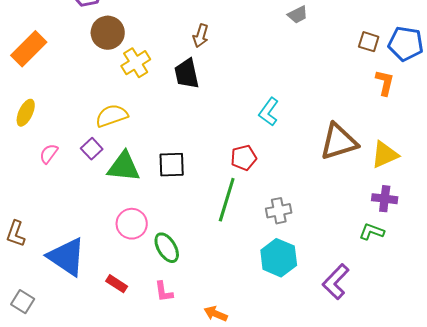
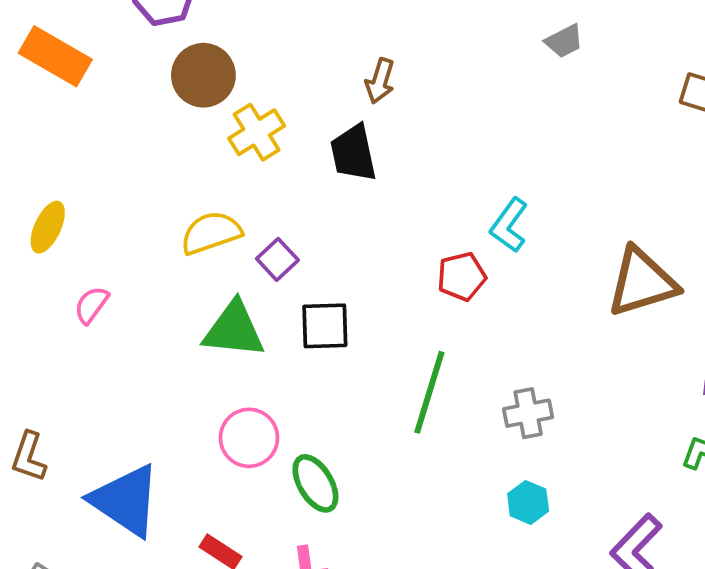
orange rectangle: (29, 49) -> (55, 56), moved, turned 75
purple square: (92, 149) -> (277, 259), moved
red pentagon: (244, 158) -> (462, 276), moved
cyan hexagon: (279, 258) -> (528, 502), size x0.6

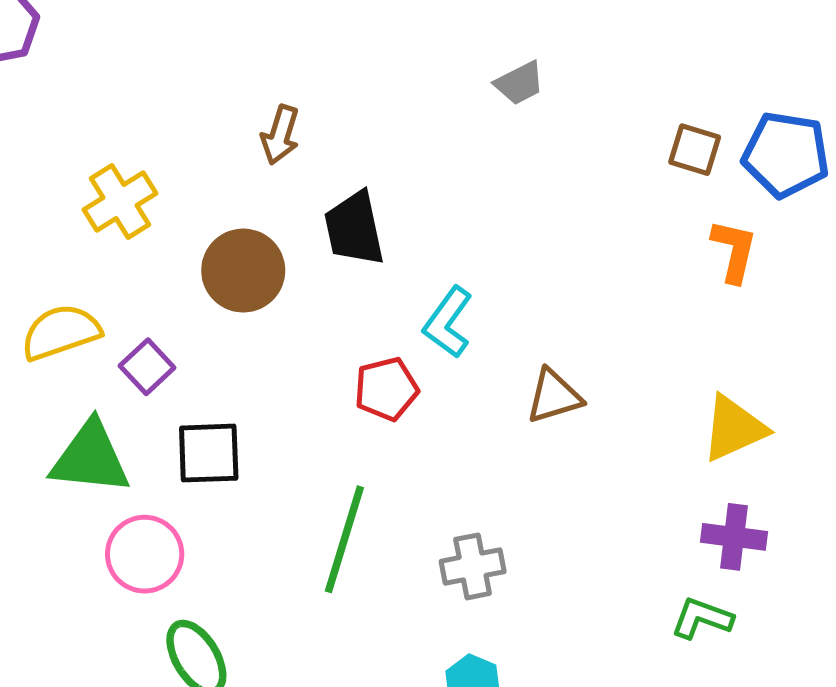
brown circle: (203, 75) -> (243, 271), moved
black trapezoid: (353, 153) -> (354, 229), moved
brown triangle: (642, 282) -> (554, 396), moved, size x0.6
pink circle: (249, 438) -> (145, 554), moved

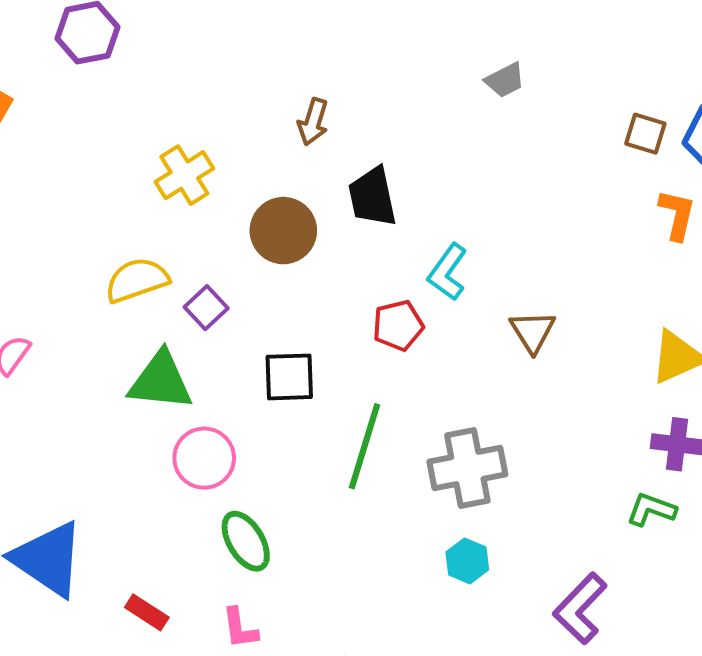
brown triangle: (554, 396) -> (533, 331), turned -45
black square: (209, 453) -> (289, 377), moved
gray cross: (473, 566) -> (467, 468), size x1.5

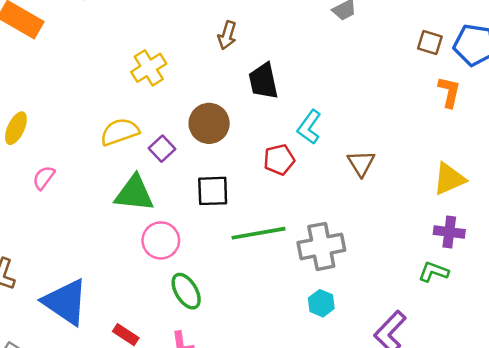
brown circle: (283, 231) -> (209, 123), moved
green line: (364, 446) -> (259, 233), turned 63

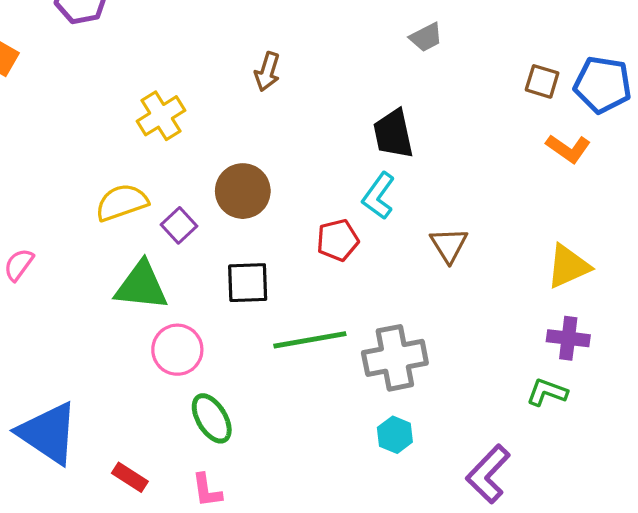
black trapezoid: (263, 81) -> (393, 134), moved
orange L-shape: (449, 92) -> (568, 148), turned 112

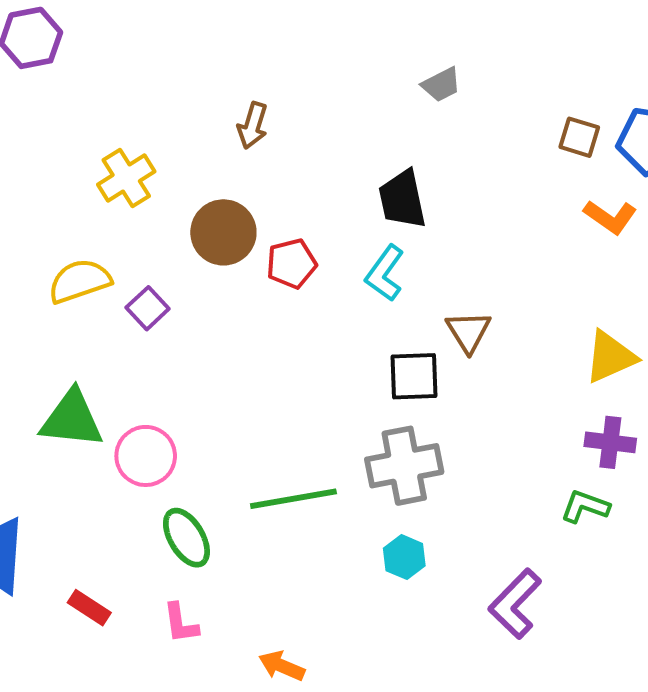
brown circle: (243, 191) -> (223, 232), moved
red pentagon: (338, 240) -> (291, 264), moved
black square: (248, 283) -> (414, 376), moved
green triangle: (141, 286) -> (72, 419), moved
green line: (310, 340) -> (293, 499), moved

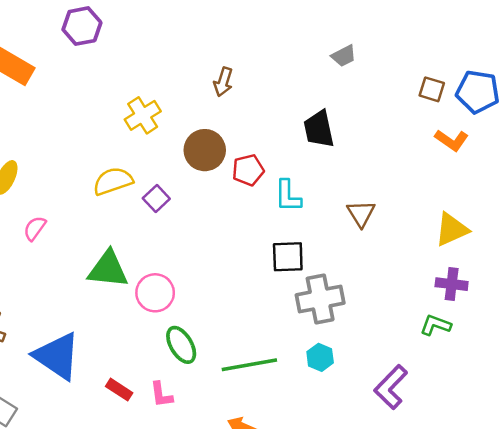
cyan L-shape: (385, 273) -> (288, 196), moved, turned -36
black square: (414, 376) -> (288, 257), moved
green line: (293, 499) -> (249, 365), moved
pink L-shape: (181, 623) -> (161, 395), moved

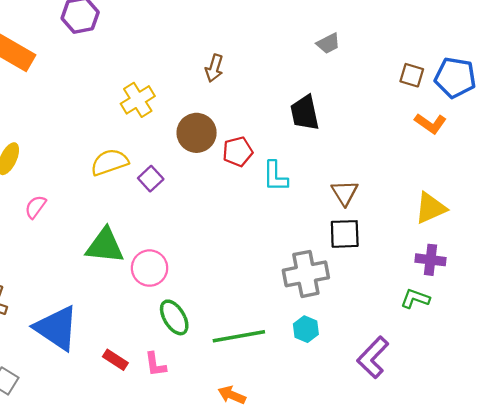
black square: (288, 257) -> (345, 234), moved

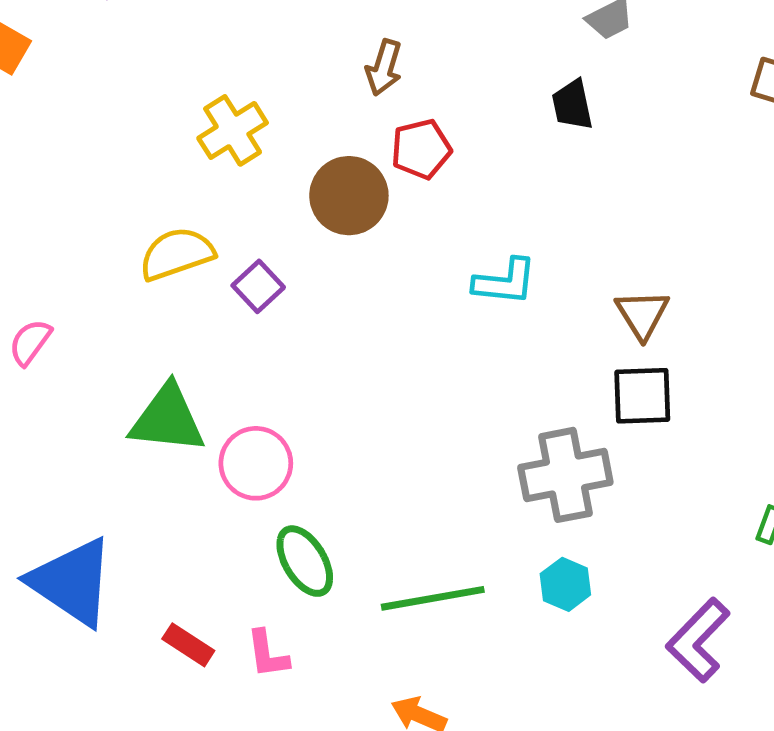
black trapezoid: (305, 113) -> (572, 105), moved, size x0.7
red pentagon: (238, 152) -> (421, 149), moved
cyan L-shape: (275, 176) -> (505, 282), turned -84

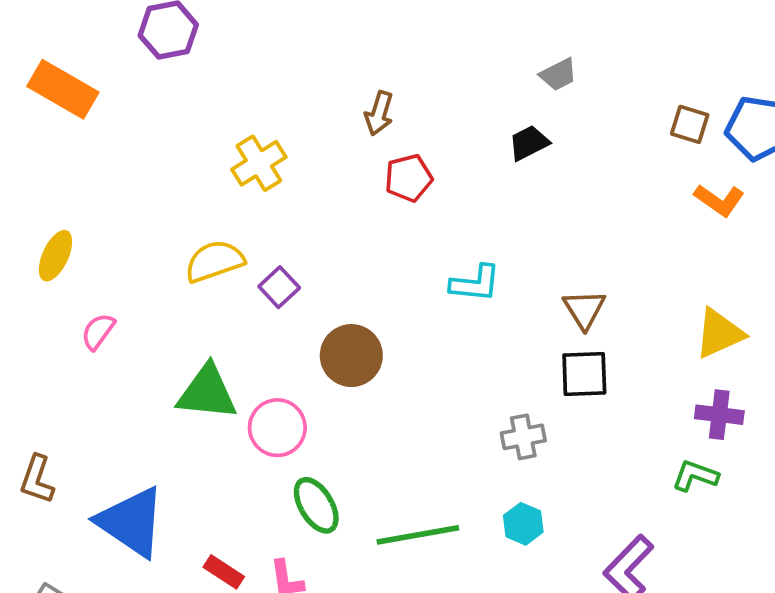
black trapezoid: (572, 105) -> (529, 143), turned 75
brown circle: (349, 196) -> (351, 356), moved
gray cross: (565, 475) -> (523, 437), size x0.6

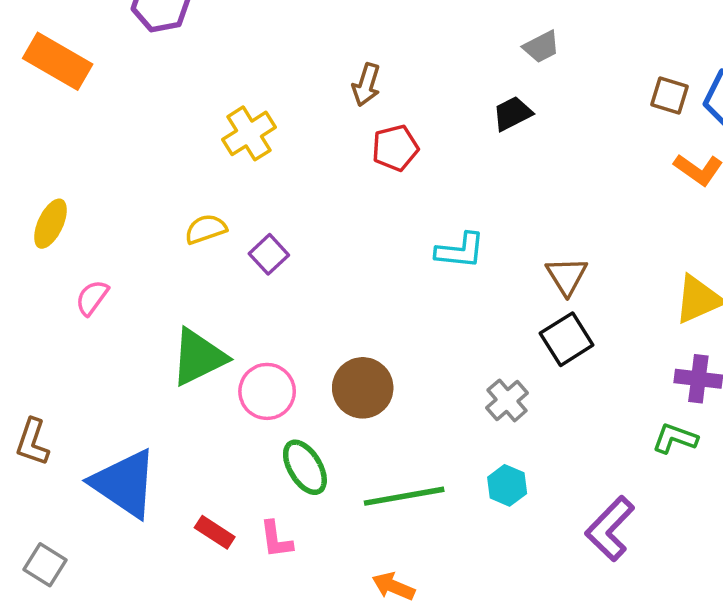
yellow semicircle: (214, 261) -> (206, 229), size x0.7
brown circle: (351, 356) -> (363, 388), moved
black square: (584, 374) -> (567, 339), turned -30
green triangle: (207, 393) -> (198, 357), turned -32
gray cross: (523, 437) -> (507, 400), turned -30

